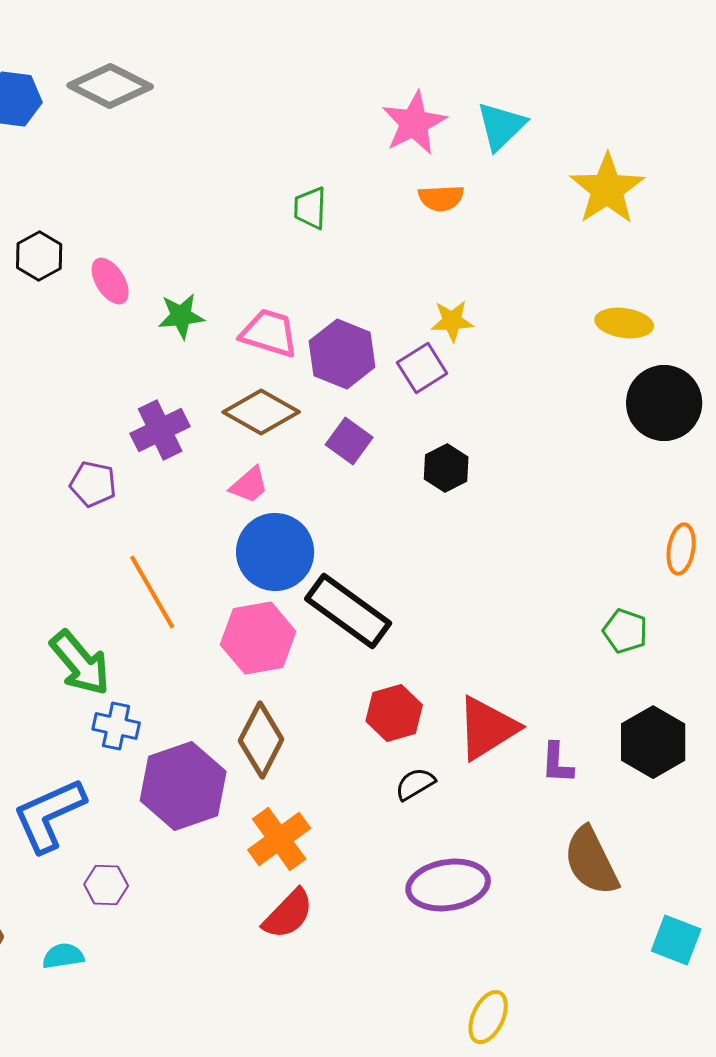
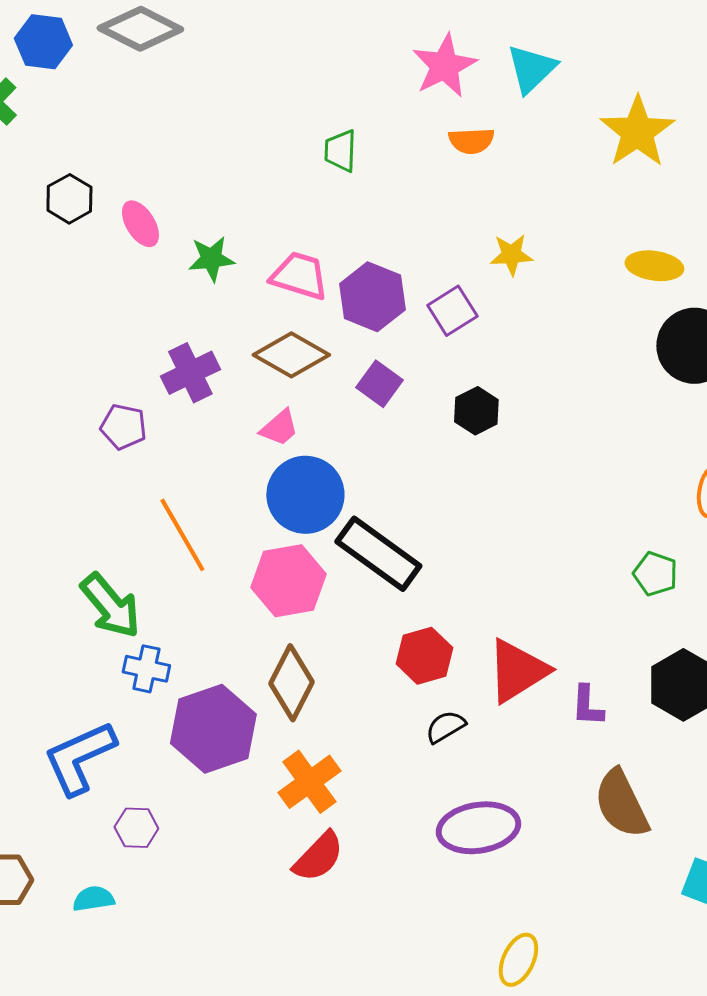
yellow star: (452, 321) -> (511, 255), moved

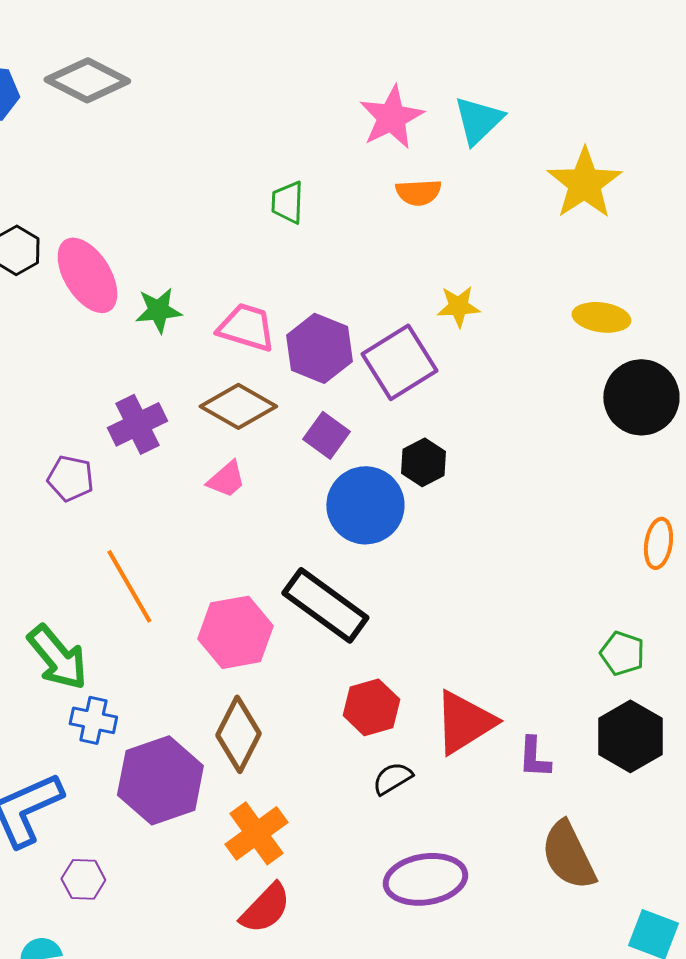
pink ellipse: (140, 224) -> (87, 275), size x1.6
purple square: (452, 311) -> (399, 362), size x1.5
blue circle: (305, 495) -> (365, 505), moved
green pentagon: (655, 574) -> (622, 653), moved

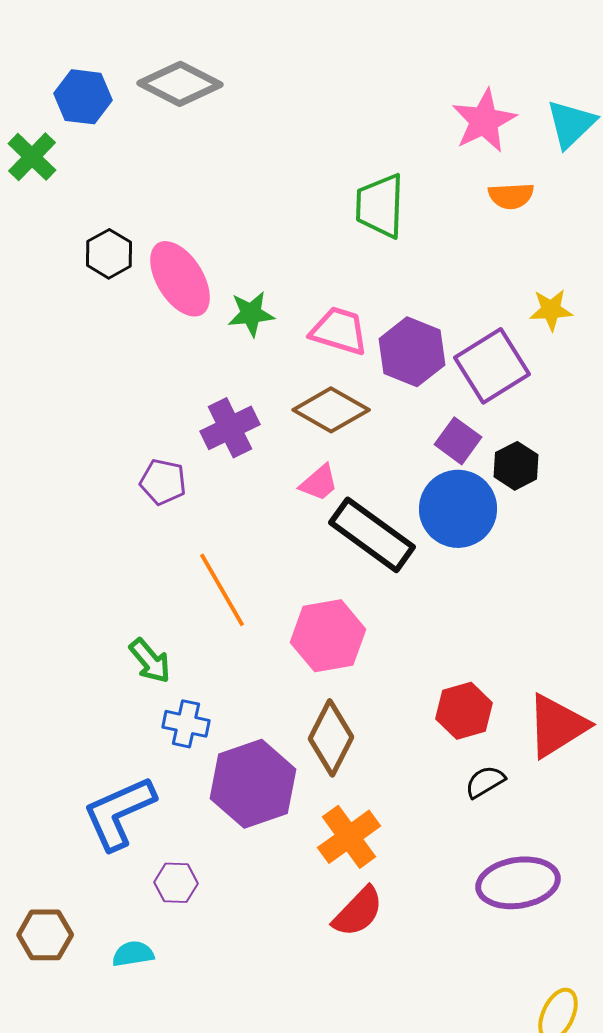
green trapezoid: (287, 202) -> (380, 206), size x1.5
purple square: (326, 435) -> (458, 441), moved
black rectangle: (325, 605) -> (372, 535), moved
green arrow: (57, 657) -> (150, 661), size x0.7

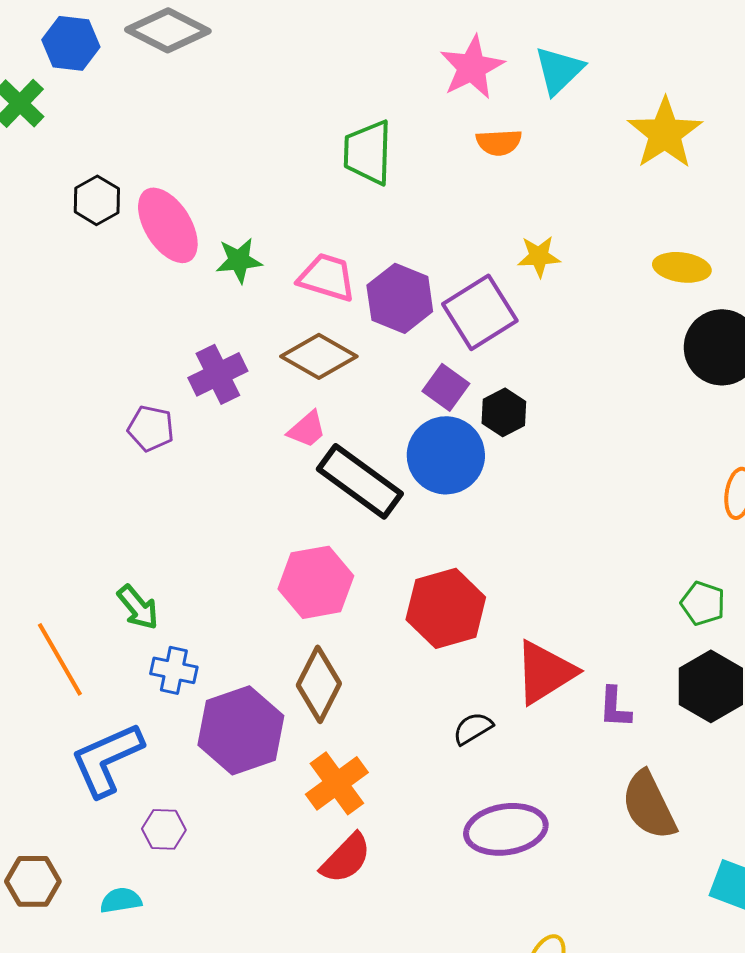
orange line: (222, 590) -> (60, 659), moved
red hexagon: (464, 711) -> (446, 608), moved, size x1.4

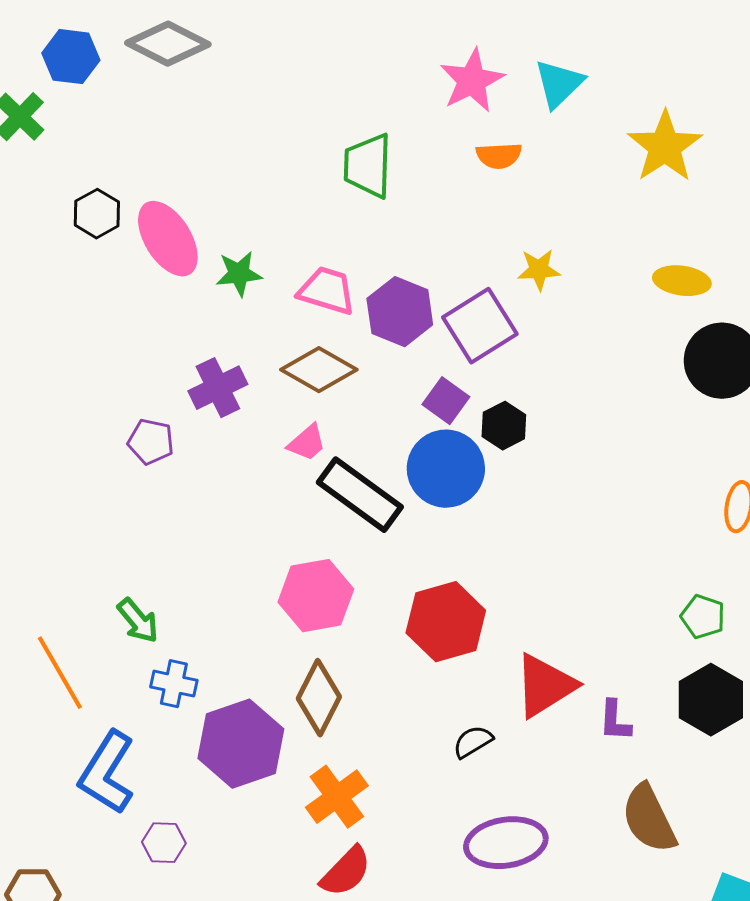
blue L-shape: (107, 759) -> (107, 773), turned -34

